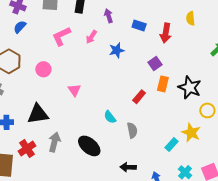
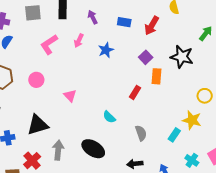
red arrow: (166, 33) -> (152, 26), turned 30
black star: (190, 87) -> (182, 57), moved
gray semicircle: (132, 130) -> (141, 133), moved

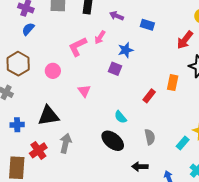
purple arrow: (93, 17) -> (117, 16), turned -48
red arrow: (152, 26) -> (185, 40), moved
pink L-shape: (49, 44) -> (78, 47), moved
purple square: (146, 57) -> (115, 69), moved, turned -32
black ellipse: (93, 149) -> (113, 141), moved

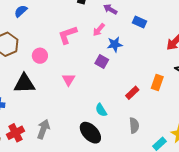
pink arrow: (100, 37) -> (99, 30), moved
black triangle: (48, 116) -> (24, 84), moved
gray semicircle: (150, 137) -> (134, 125), moved

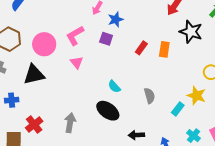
pink L-shape: (68, 35) -> (75, 35), moved
pink circle: (40, 56) -> (44, 44), size x1.5
red rectangle: (132, 93) -> (141, 48), moved
gray arrow: (43, 129) -> (70, 123), moved

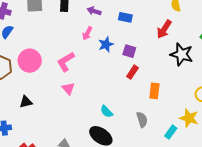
purple square: (106, 39) -> (129, 51), moved
pink circle: (44, 44) -> (30, 61), moved
orange rectangle: (164, 49) -> (154, 91), moved
black triangle: (34, 74) -> (26, 102), size x0.6

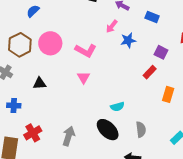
purple square: (129, 51) -> (161, 52), moved
pink L-shape: (66, 62) -> (86, 50), turned -130
cyan semicircle: (107, 111) -> (117, 107), turned -72
gray semicircle: (142, 120) -> (141, 129), moved

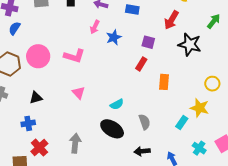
pink triangle: (84, 77) -> (79, 93), moved
blue cross: (14, 105) -> (28, 123), moved

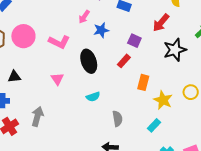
black star: (190, 44) -> (175, 50), turned 30
yellow star: (199, 108) -> (163, 100), moved
black ellipse: (112, 129) -> (89, 61), moved, turned 30
gray arrow: (75, 143) -> (37, 116), moved

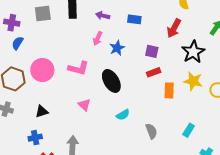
red rectangle: (124, 61) -> (154, 72), moved, turned 40
yellow star: (163, 100) -> (193, 81), moved

